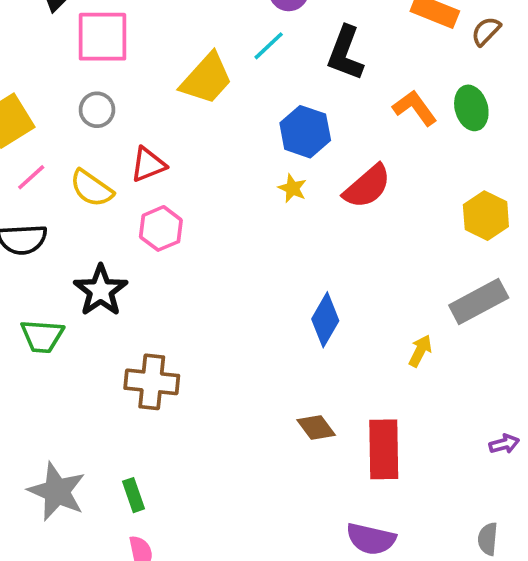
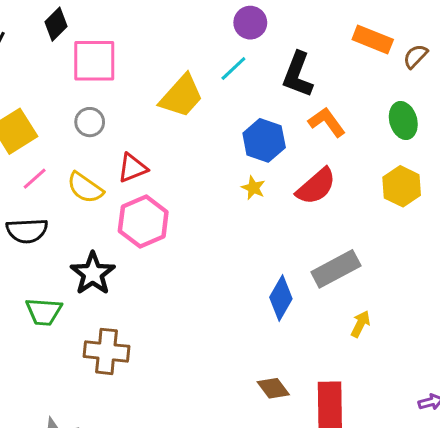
orange L-shape: (415, 108) -> (327, 122), moved
yellow hexagon: (486, 216) -> (402, 186), moved
pink hexagon: (161, 228) -> (143, 221), size x1.4
gray rectangle: (479, 302) -> (336, 269), moved
brown cross: (152, 382) -> (106, 351), moved

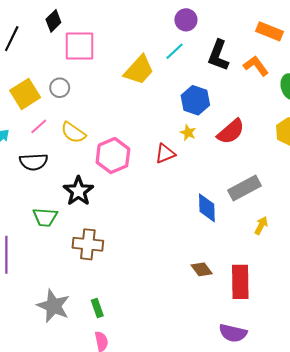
gray circle: (90, 122) -> (60, 88), moved
orange L-shape: (327, 122) -> (256, 66), moved
red triangle: (133, 168) -> (165, 153), moved
blue diamond: (281, 298) -> (207, 208), turned -32

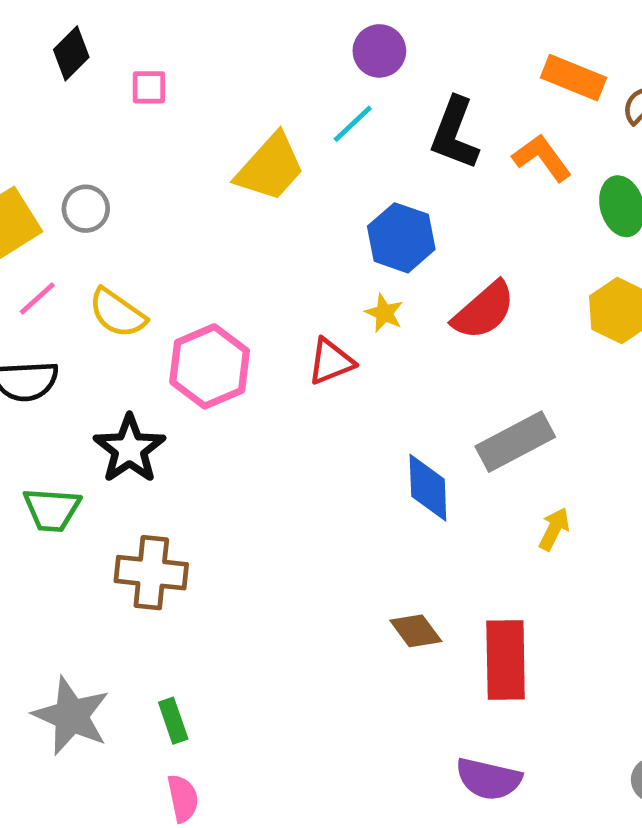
pink square: (79, 46) -> (149, 87), moved, size x0.5

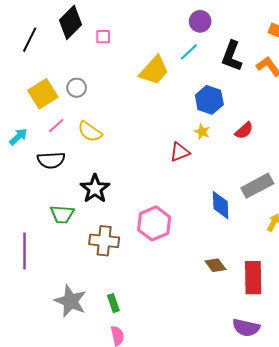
black diamond: (71, 53) -> (70, 22), size x1.5
red semicircle: (484, 311) -> (244, 131), size x0.7
pink hexagon: (210, 366) -> (154, 223), moved

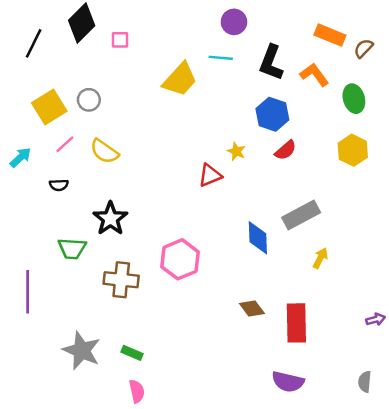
cyan line: (189, 52) -> (221, 58), turned 48
blue hexagon: (209, 100) -> (272, 114), moved
black semicircle: (51, 160) -> (59, 185), size x0.6
green rectangle: (113, 303) -> (132, 353), turned -48

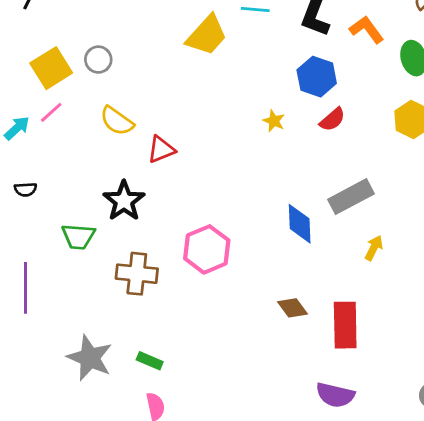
pink line: (65, 144) -> (51, 112), moved
red triangle: (210, 175) -> (161, 149), moved
black semicircle: (59, 185) -> (25, 189), moved

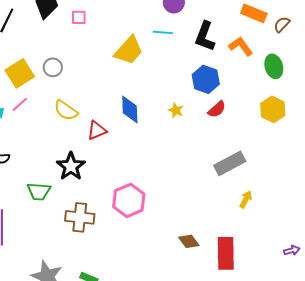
blue diamond: (300, 224) -> (130, 109), moved

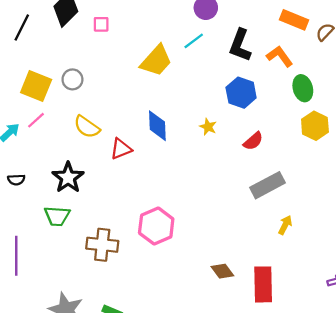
cyan line: (163, 32) -> (194, 41), turned -42
green ellipse: (274, 66) -> (303, 88), moved
yellow square: (20, 73) -> (36, 86), turned -36
red semicircle: (217, 109) -> (253, 141), moved
black star: (71, 166) -> (68, 177), moved

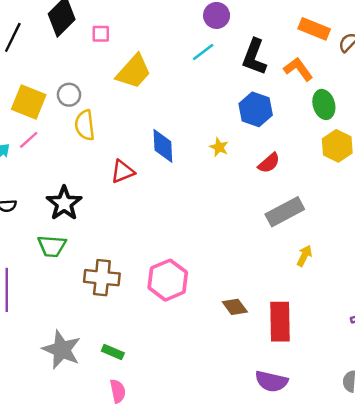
yellow trapezoid: (156, 61) -> (134, 72), moved
yellow semicircle: (87, 127) -> (85, 125), moved, turned 48
pink hexagon: (156, 226) -> (168, 280), moved

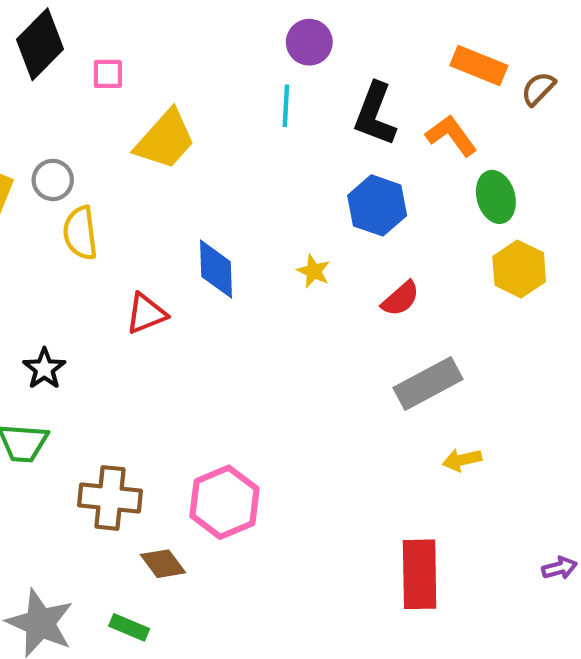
cyan line: (203, 52) -> (286, 106), turned -50
black star: (64, 203) -> (44, 369), size x0.7
yellow arrow: (304, 256) -> (462, 460), turned -130
brown diamond: (235, 307) -> (163, 564), moved

